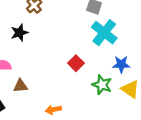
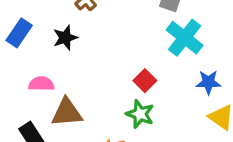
green star: (102, 85) -> (140, 114), moved
brown triangle: (21, 86) -> (67, 112), size x1.5

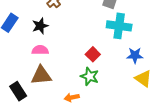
cyan cross: (185, 38) -> (119, 26), turned -30
pink semicircle: (41, 84) -> (40, 50), moved

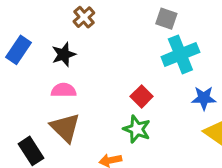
cyan cross: (119, 26) -> (180, 54), turned -30
brown triangle: (41, 75) -> (65, 128), turned 50

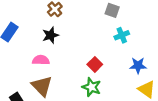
black star: (64, 54) -> (51, 35), moved
cyan cross: (180, 54) -> (122, 35), size x0.6

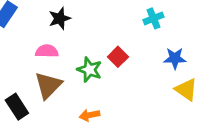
brown triangle: (42, 86) -> (48, 85), turned 30
green star: (92, 87) -> (89, 70), moved

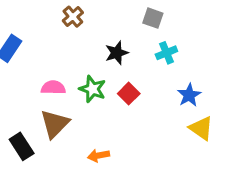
black star: (60, 18) -> (117, 53), moved
blue star: (175, 58) -> (189, 95), turned -30
green star: (89, 70) -> (92, 89), moved

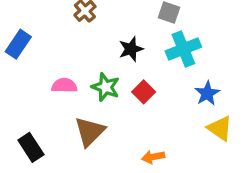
cyan cross: (166, 53) -> (183, 49), size x1.5
brown triangle: (55, 124) -> (90, 132), moved
orange arrow: (99, 155) -> (153, 157), moved

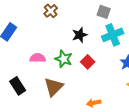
black rectangle: (31, 147) -> (18, 86), moved

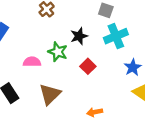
green star: (64, 59) -> (58, 52), moved

